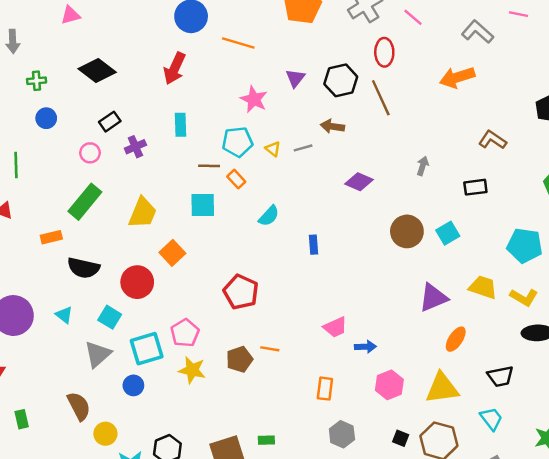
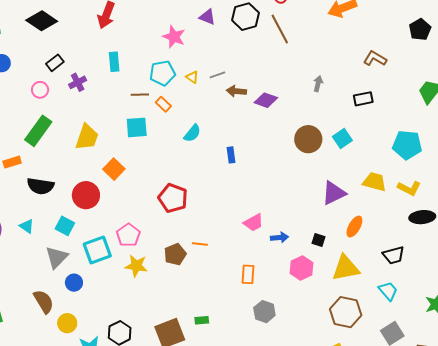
purple triangle: (295, 78) -> (207, 17), turned -42
brown arrow: (332, 126) -> (236, 91), moved
blue circle: (133, 385) -> (74, 283), moved
black square: (401, 438) -> (318, 240), moved

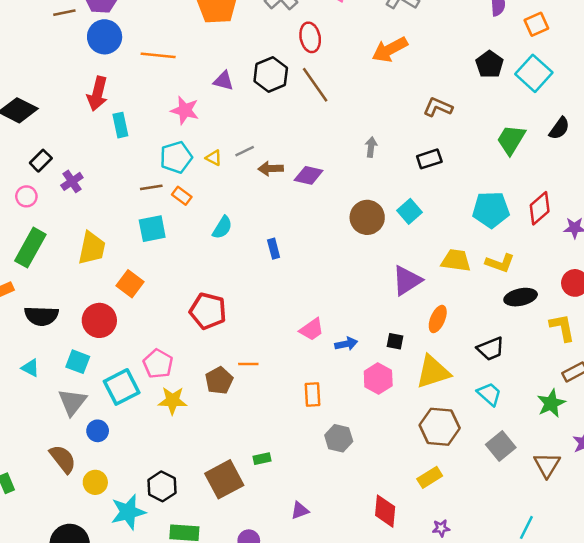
cyan rectangle: (114, 62) -> (120, 125), moved

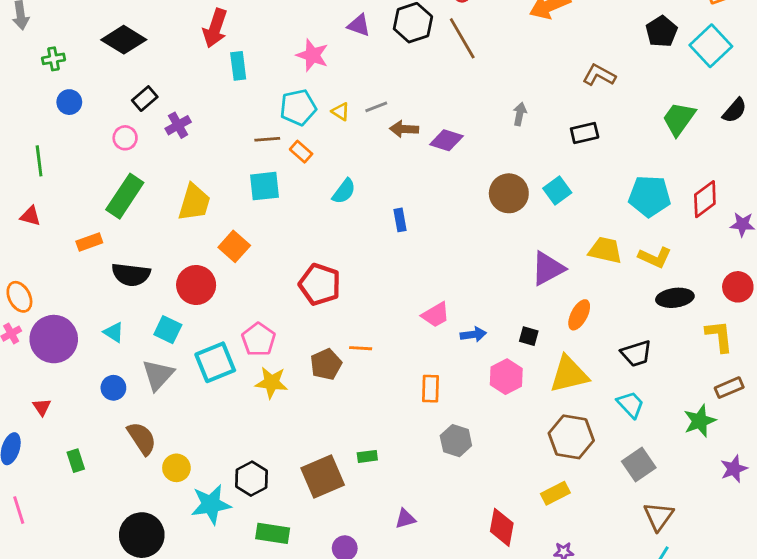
blue circle: (98, 431) -> (113, 388), moved
brown triangle: (547, 465) -> (659, 516), moved

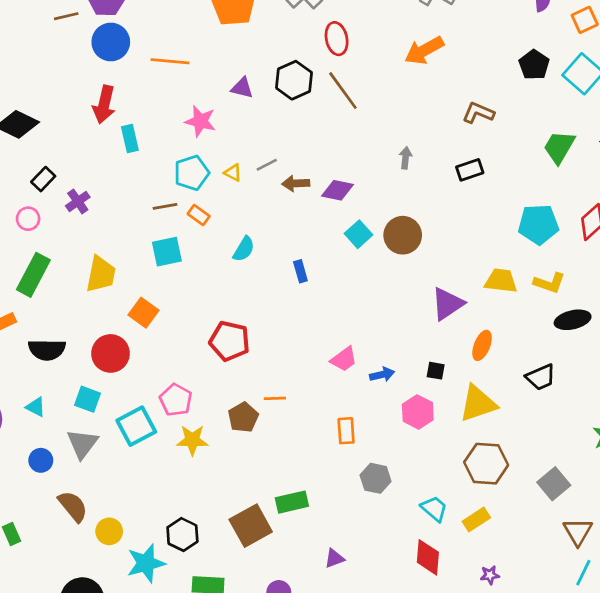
cyan square: (557, 190) -> (358, 234), moved
cyan trapezoid: (631, 405) -> (434, 509), moved
green rectangle: (367, 456) -> (292, 502), size x1.6

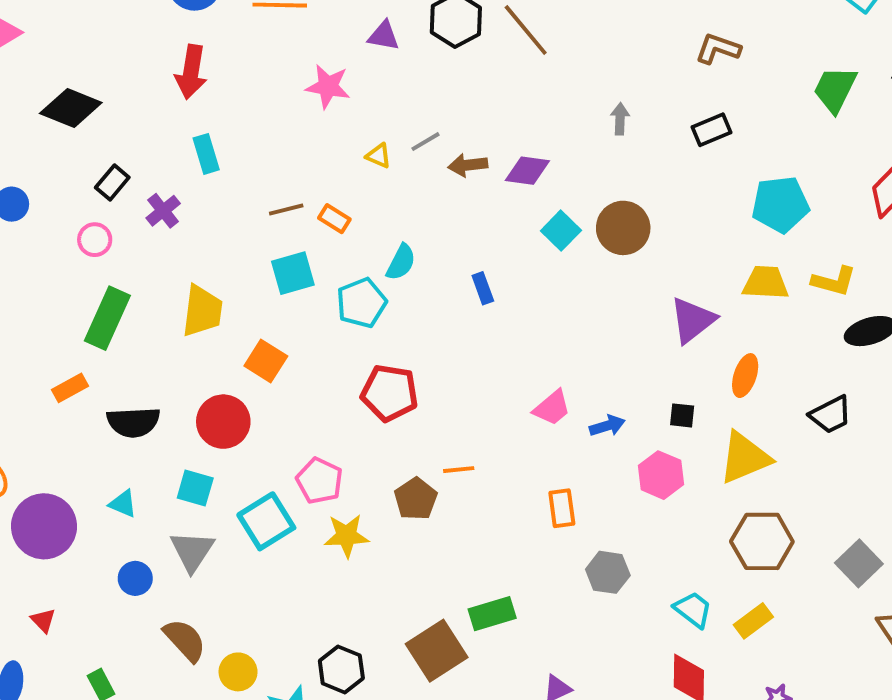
cyan rectangle: (130, 139) -> (206, 154), moved
cyan pentagon: (192, 173) -> (362, 303), moved
cyan pentagon: (538, 224) -> (780, 204), moved

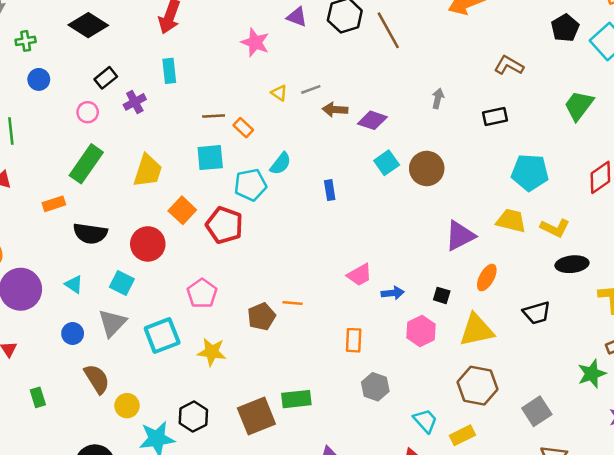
red pentagon: (390, 393) -> (224, 225), moved
cyan square: (266, 521) -> (162, 336), moved
yellow star: (347, 536) -> (212, 352), moved

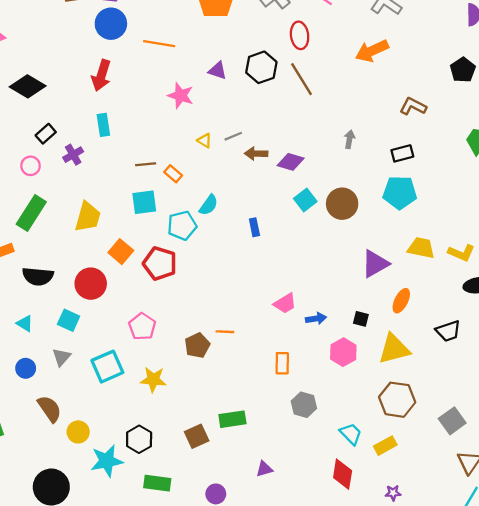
cyan pentagon: (530, 172) -> (400, 193), moved
gray triangle: (112, 323) -> (61, 357), size x0.7
brown square: (256, 416) -> (197, 436), size x0.7

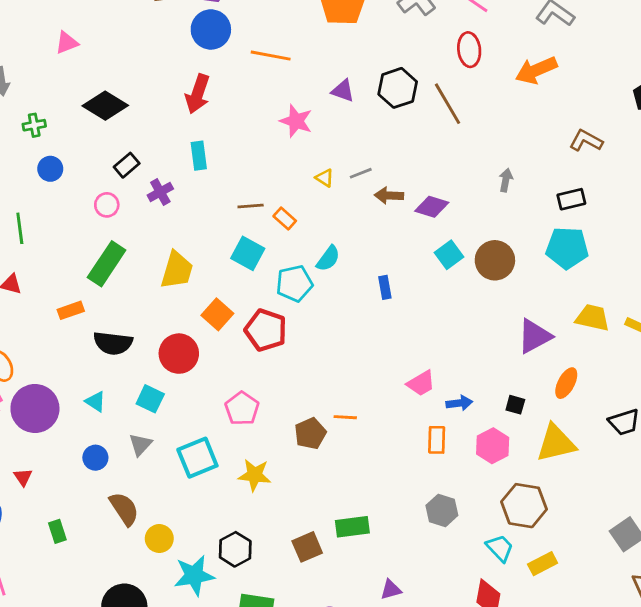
red ellipse: (300, 35) -> (469, 50), moved
cyan square: (144, 202) -> (248, 253), turned 35
orange rectangle: (282, 363) -> (437, 440), moved
brown hexagon: (397, 400) -> (524, 506), moved

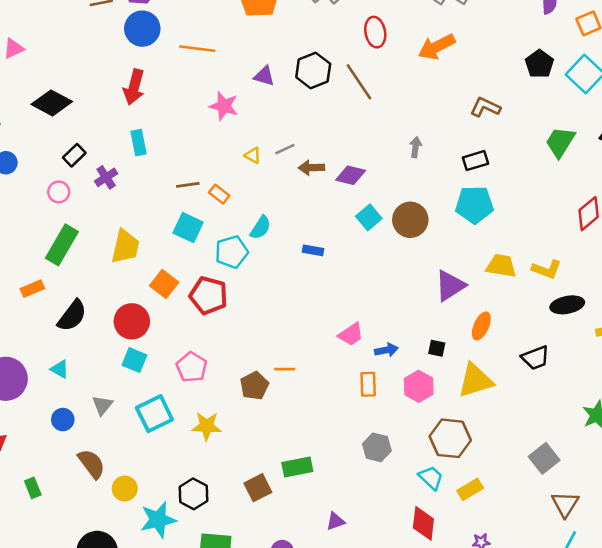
blue rectangle: (385, 287) -> (313, 250), turned -66
black semicircle: (113, 343) -> (72, 316), turned -56
cyan square: (150, 399) -> (134, 360), moved

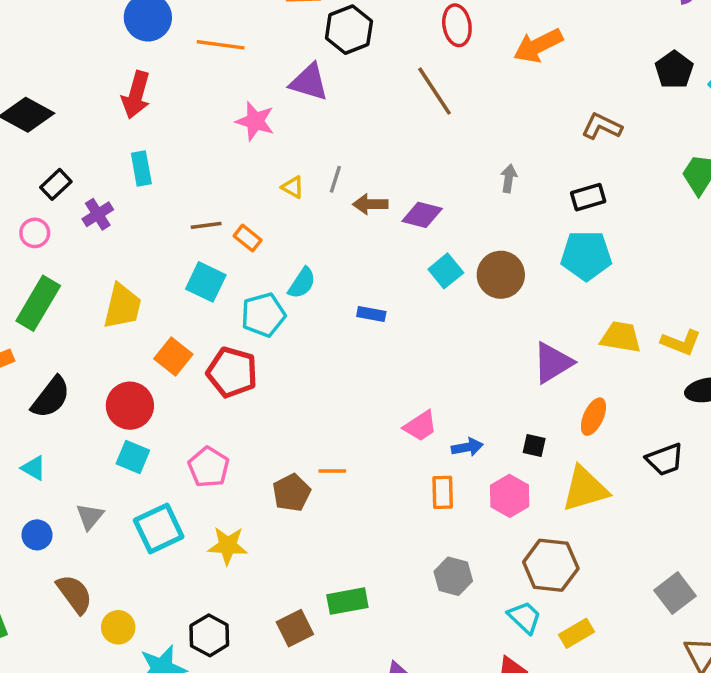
black hexagon: (313, 71) -> (349, 30), moved
purple triangle: (264, 76) -> (309, 82), size x1.4
gray line: (285, 149) -> (335, 179), turned -48

